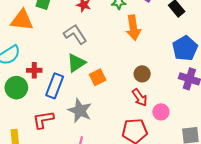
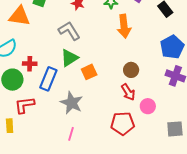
red L-shape: (43, 120) -> (25, 105), moved

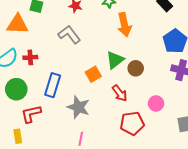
green triangle: (69, 58) -> (115, 60), moved
red cross: (30, 64) -> (30, 57), moved
red arrow: (128, 92) -> (120, 93), moved

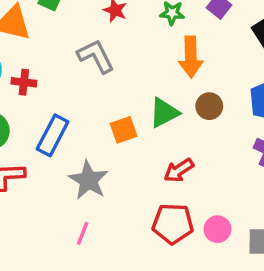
brown circle: (136, 68) -> (209, 106), moved
red arrow: (120, 93) -> (179, 170), moved, turned 84
pink circle: (156, 103) -> (218, 229), moved

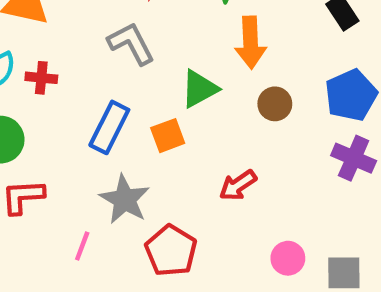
green triangle: (164, 113) -> (199, 89), moved
blue rectangle: (53, 135) -> (109, 127), moved
red pentagon: (173, 224) -> (171, 251), moved, turned 30
pink line: (83, 233) -> (82, 246), moved

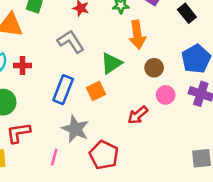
pink circle: (288, 258) -> (166, 95), moved

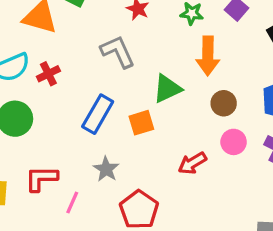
red cross: (22, 66) -> (48, 74), turned -35
gray star: (75, 129) -> (106, 169), size x0.7
red L-shape: (18, 133) -> (41, 178), moved

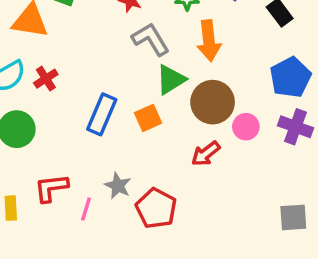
gray L-shape: (118, 52) -> (151, 39), moved
brown circle: (224, 103) -> (213, 102), moved, size x1.6
gray star: (106, 169) -> (118, 186), moved

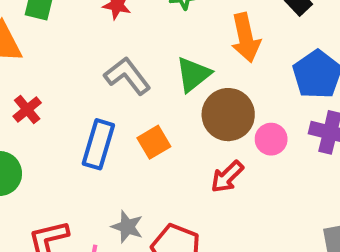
gray L-shape: (151, 39) -> (127, 76), moved
orange arrow: (209, 41) -> (246, 38), moved
green triangle: (171, 80) -> (193, 74), moved

